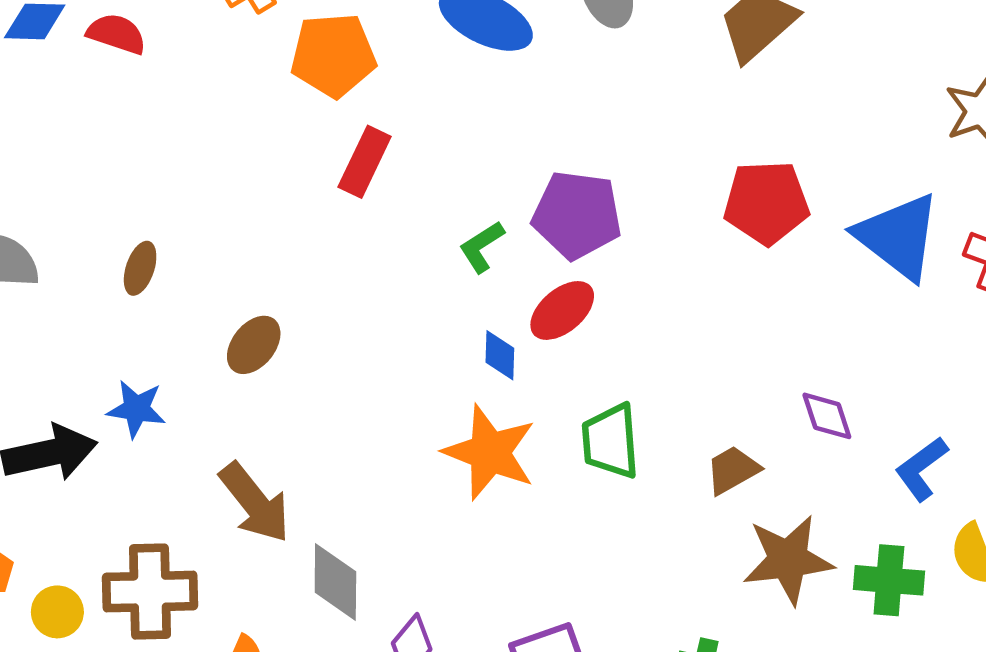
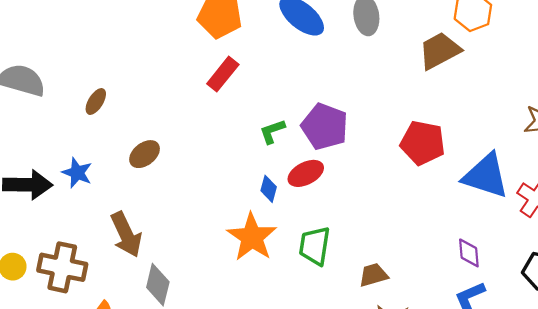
blue triangle: (898, 236) -> (486, 176), turned -33
purple diamond: (827, 416) -> (469, 253), moved

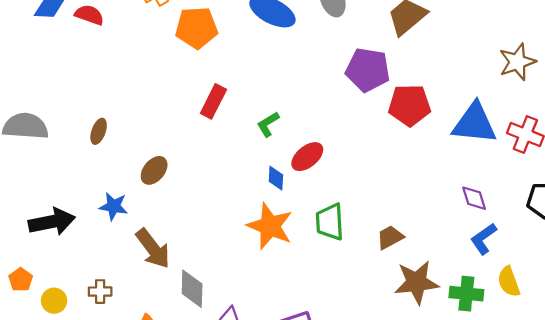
red rectangle: (223, 74) -> (213, 101), moved
purple pentagon: (325, 127) -> (368, 70), moved
blue star: (77, 173) -> (114, 206), moved
brown cross: (62, 267) -> (100, 292), size x0.5

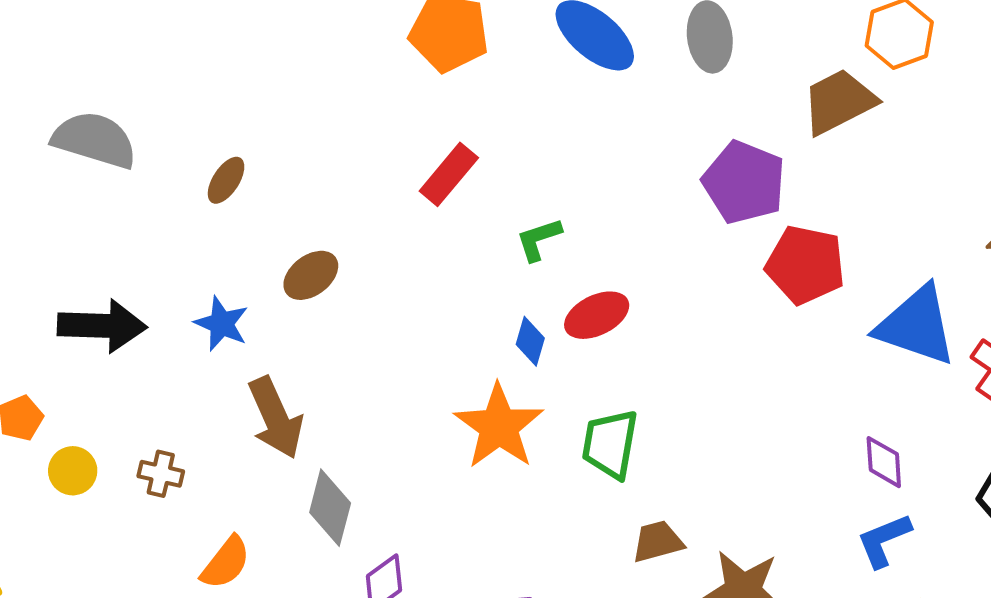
brown trapezoid: (390, 237) -> (658, 542), moved

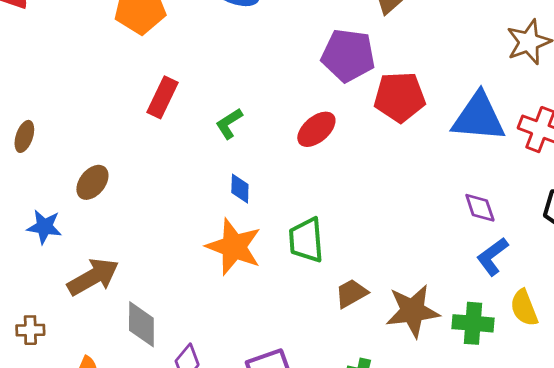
red ellipse: (597, 315) -> (316, 129), moved
brown arrow: (276, 418) -> (93, 277), turned -81

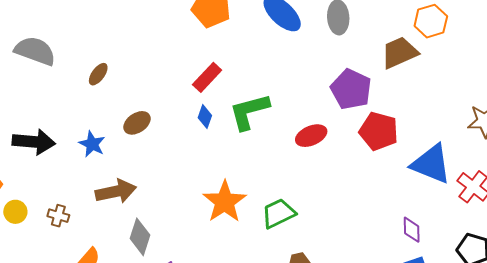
green L-shape: (229, 124) -> (249, 111), size x1.8
blue diamond: (240, 189) -> (205, 117), moved
green trapezoid: (306, 240) -> (278, 213), turned 51

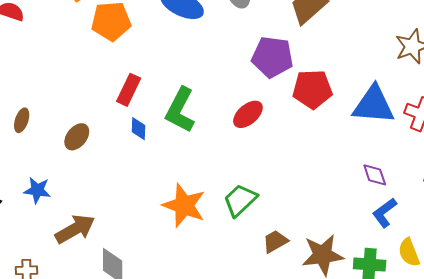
green L-shape: (249, 111) -> (180, 110), turned -30
brown ellipse: (137, 123) -> (77, 137), moved

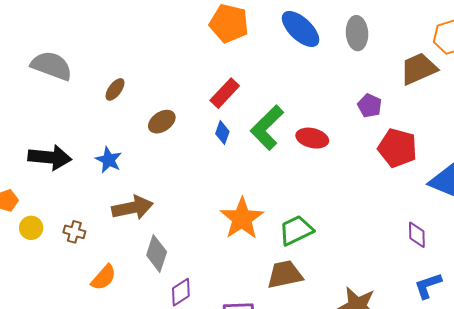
purple pentagon: (272, 57) -> (370, 106), size x0.6
red ellipse: (248, 114) -> (312, 138), moved, turned 36
purple diamond: (375, 175) -> (417, 235), moved
brown trapezoid: (275, 241) -> (285, 274), moved, size x1.4

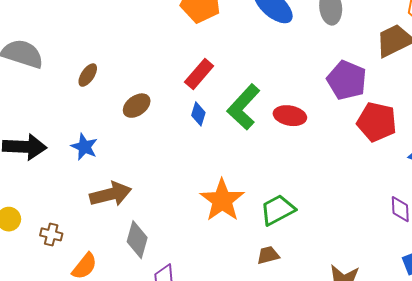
purple pentagon: (370, 106) -> (347, 80), size x1.6
brown cross: (74, 232) -> (51, 234), moved
brown trapezoid: (285, 274) -> (268, 255), size x0.6

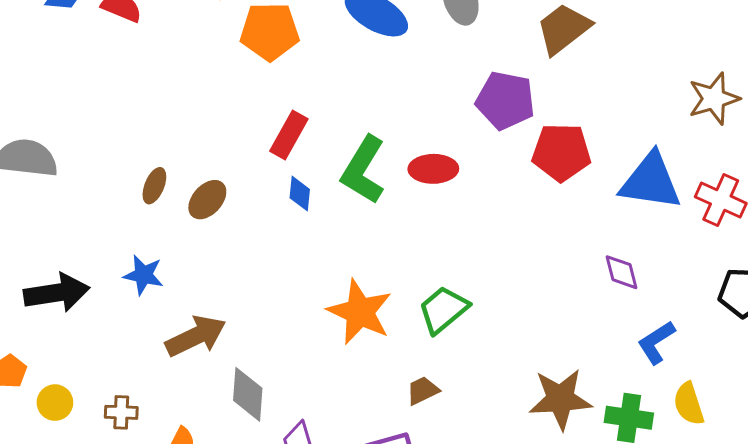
brown ellipse: (88, 75) -> (154, 186), moved
brown trapezoid: (268, 255) -> (423, 391), moved

